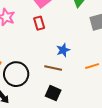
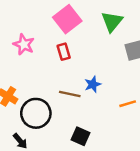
brown line: (53, 68) -> (70, 94), moved

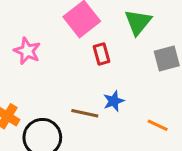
red rectangle: (64, 52) -> (102, 54), moved
orange line: (128, 104) -> (158, 125), turned 42

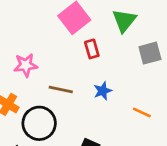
pink star: (27, 51) -> (26, 65), moved, turned -30
brown line: (85, 113) -> (61, 90), moved

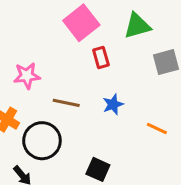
green triangle: (124, 21) -> (137, 26), turned 35

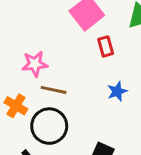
brown line: (66, 103) -> (54, 90), moved

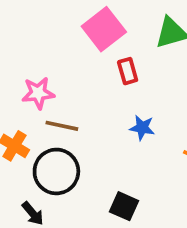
blue star: (117, 91) -> (142, 128), turned 30

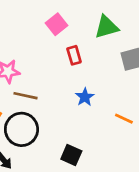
pink square: (104, 29) -> (57, 24), size x0.7
blue star: (142, 128) -> (85, 97), turned 30

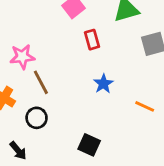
brown line: (26, 96) -> (41, 82), turned 50
black circle: (21, 129) -> (37, 118), size x0.6

